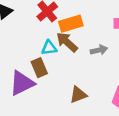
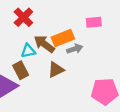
orange rectangle: (71, 24) -> (63, 38), moved
brown triangle: (78, 95) -> (56, 70), moved

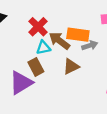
red cross: (23, 17) -> (38, 27), moved
orange rectangle: (63, 38) -> (78, 35), turned 30

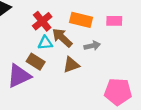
orange rectangle: (78, 35) -> (81, 20), moved
brown rectangle: (36, 67) -> (36, 62), turned -36

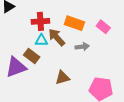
red cross: (42, 21) -> (40, 21), turned 30
pink rectangle: (114, 21) -> (103, 27), turned 32
brown triangle: (71, 65) -> (62, 78), moved

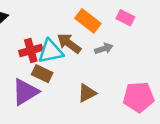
red cross: (40, 21) -> (31, 50), moved
orange rectangle: (74, 23) -> (88, 21), turned 30
cyan triangle: (41, 40) -> (51, 51), size x1.5

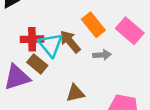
pink rectangle: (125, 18) -> (130, 31), size x1.5
cyan triangle: (51, 51) -> (51, 45), turned 48

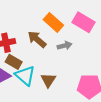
cyan triangle: (51, 45) -> (25, 76), moved
brown triangle: (75, 93) -> (48, 80), turned -35

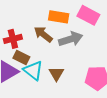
orange rectangle: (53, 22) -> (59, 17), turned -30
gray arrow: (64, 46) -> (71, 39), size x1.6

